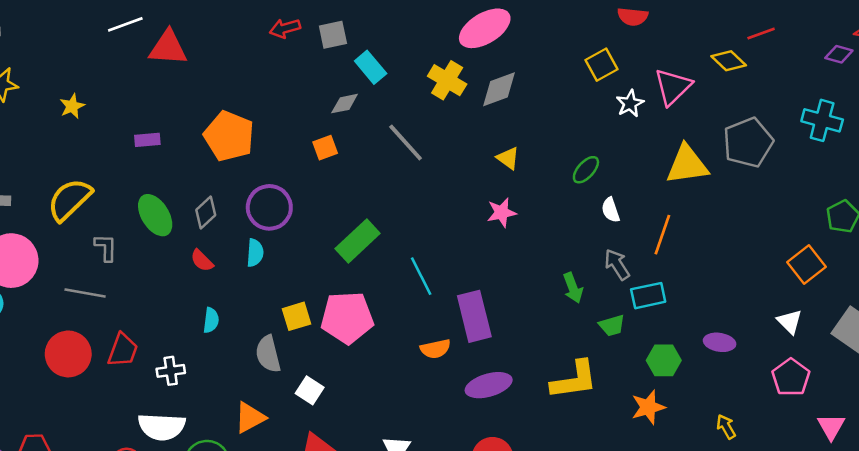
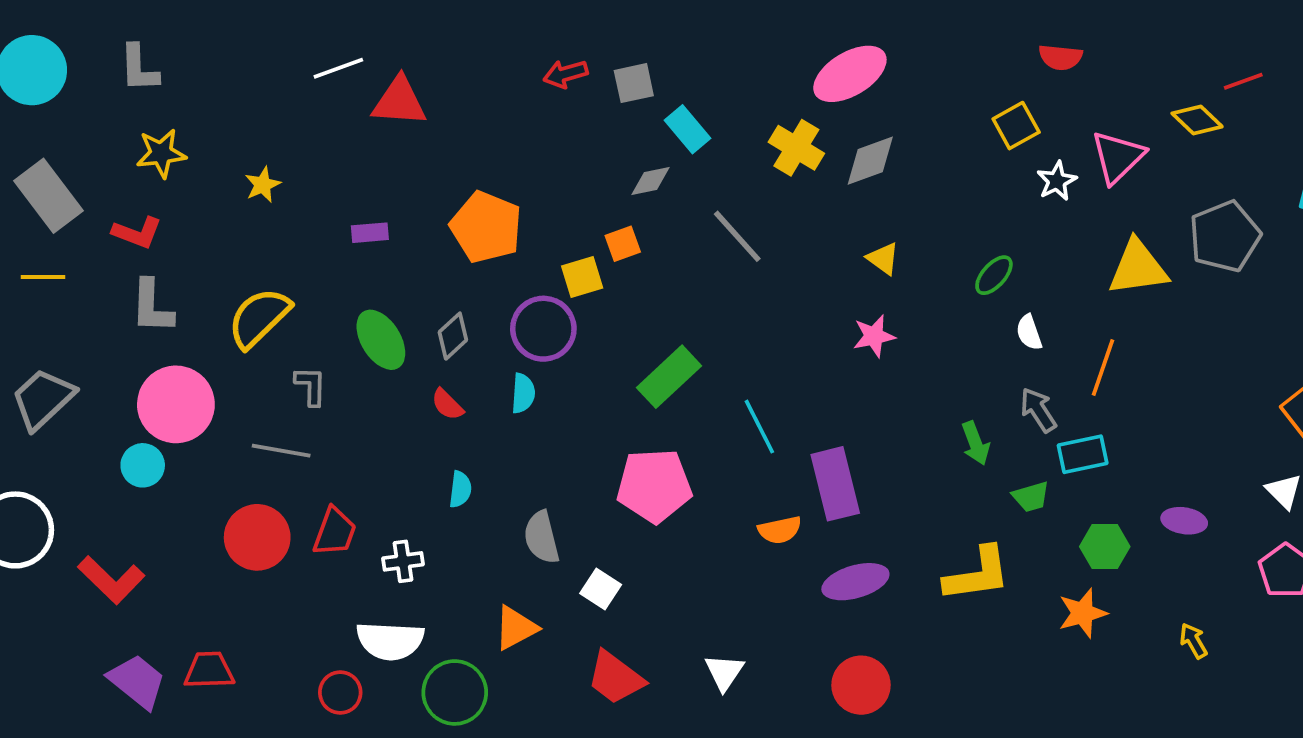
yellow square: (297, 316) -> (582, 277), moved

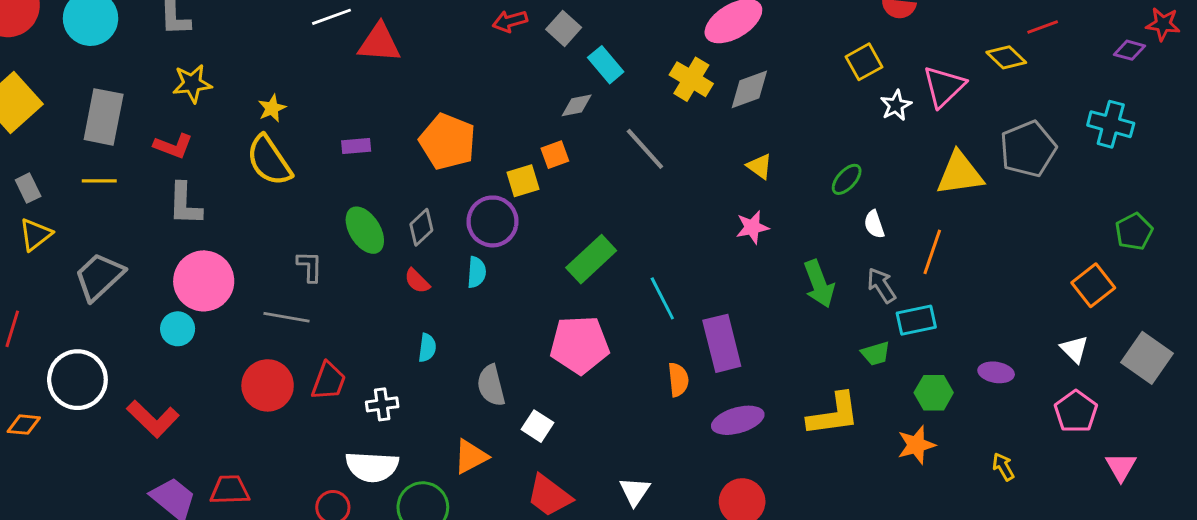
gray square: (634, 83) -> (564, 28), turned -36
gray rectangle: (48, 196) -> (104, 117), turned 48
yellow semicircle: (259, 318) -> (269, 160), moved, turned -80
green arrow: (975, 443) -> (819, 284), moved, size x1.4
orange semicircle: (780, 530) -> (678, 380), turned -84

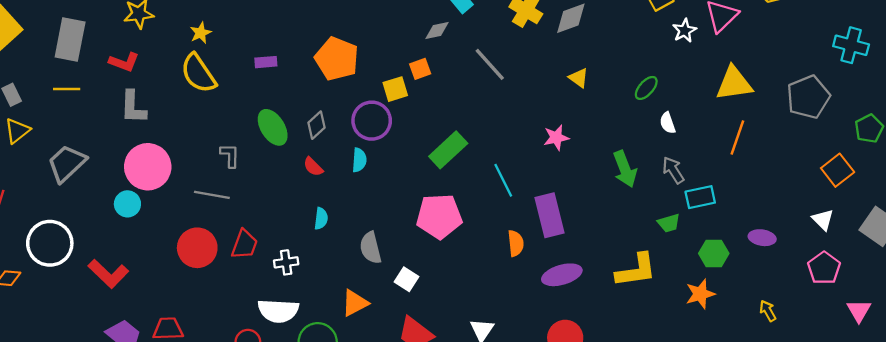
gray pentagon: (1028, 149) -> (808, 97), moved
pink star: (752, 227) -> (556, 137), moved
orange line: (932, 252) -> (737, 137), moved

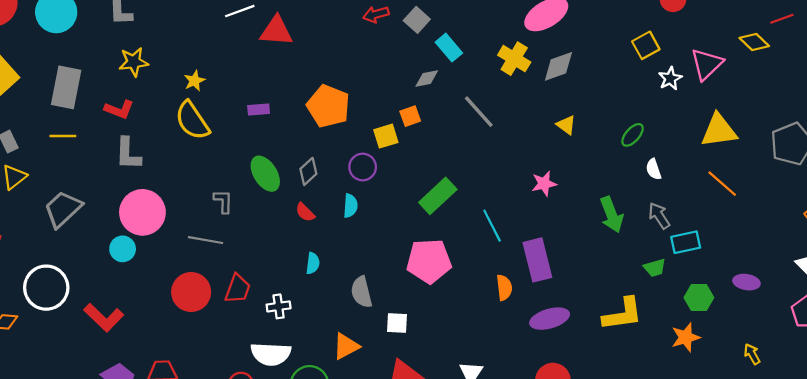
purple circle: (372, 121) -> (363, 167), size x0.7
orange line: (737, 137) -> (722, 184), turned -68
white square: (407, 279) -> (397, 323), turned -30

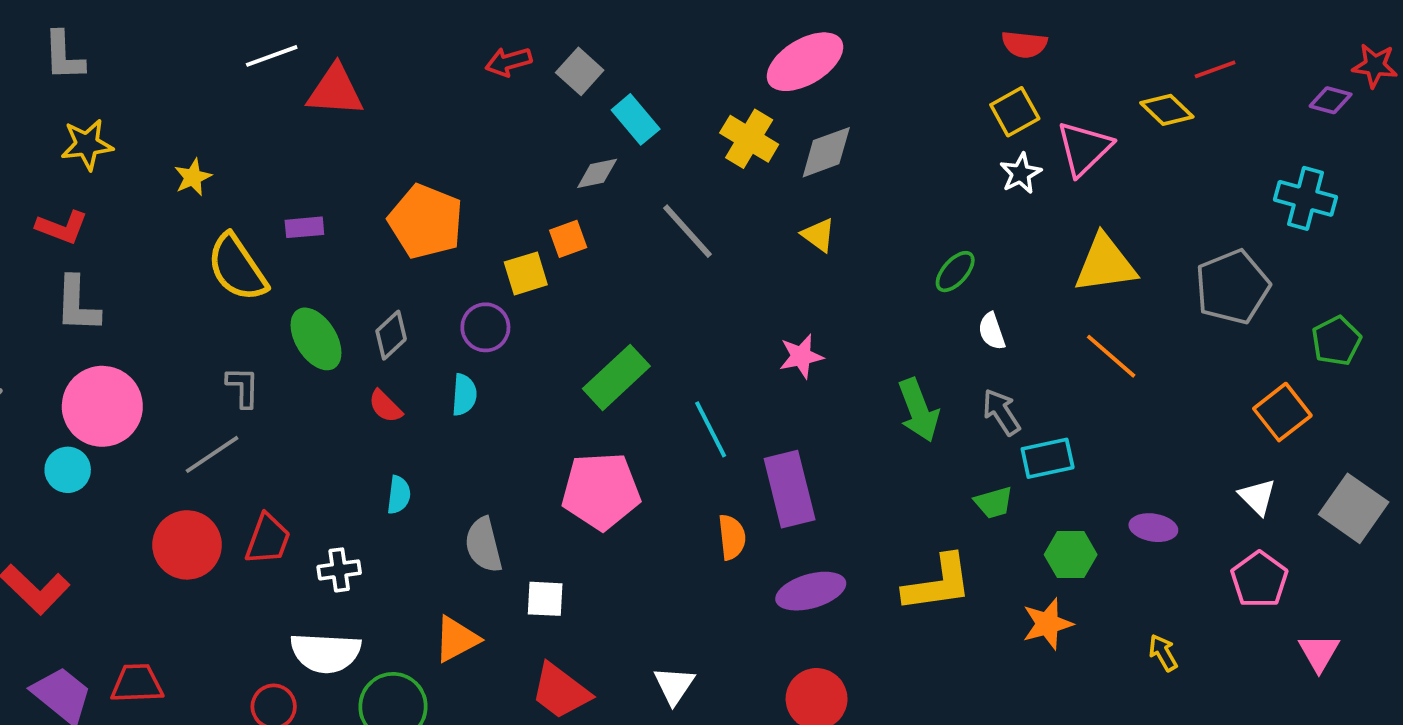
yellow square: (646, 45) -> (1015, 112), moved
yellow semicircle: (192, 121) -> (237, 268), moved
yellow triangle: (566, 125) -> (818, 235), moved
gray line: (206, 240) -> (212, 454), turned -44

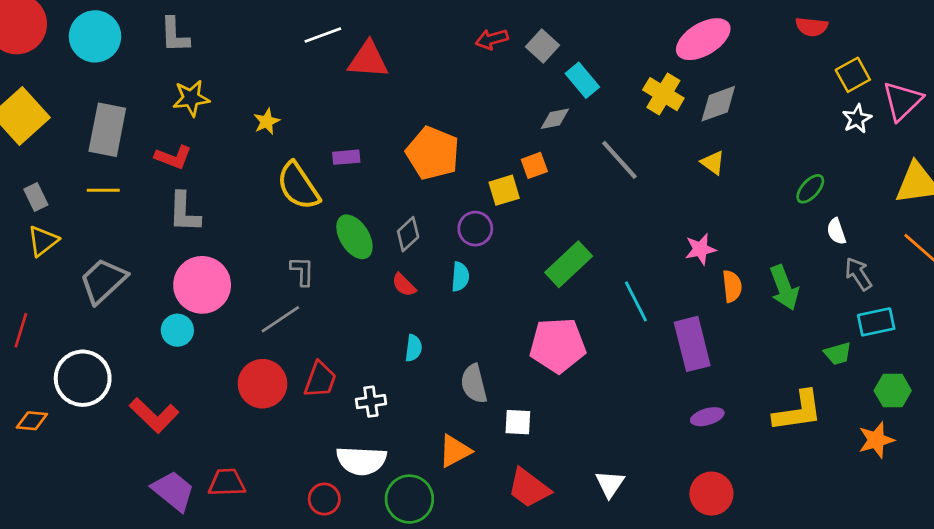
red semicircle: (1024, 44) -> (812, 27), moved
gray arrow: (1001, 412) -> (858, 274), moved
orange semicircle: (732, 537) -> (732, 286), moved
purple ellipse: (811, 591) -> (707, 417), size x0.7

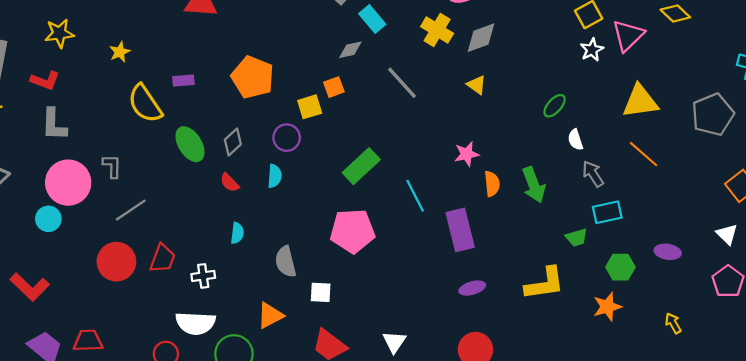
gray L-shape: (302, 271) -> (112, 166), moved

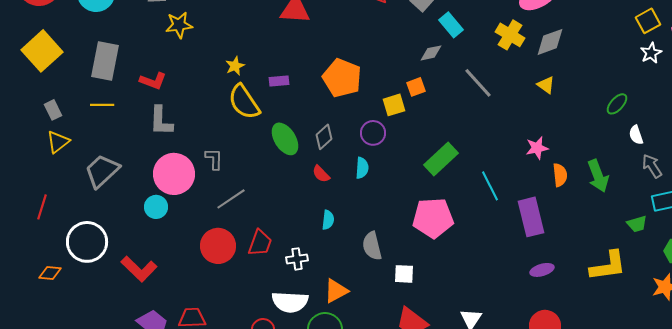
yellow star: (59, 33) -> (179, 25), moved
yellow star: (120, 52) -> (235, 66), moved
orange triangle: (270, 315) -> (336, 291), moved

